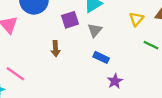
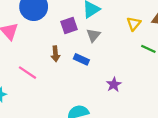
blue rectangle: (101, 57) -> (81, 59), moved
pink line: (15, 74) -> (28, 73), moved

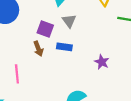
purple square: (69, 26) -> (45, 29), moved, turned -35
pink line: (28, 73) -> (17, 74), turned 66

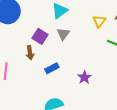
blue rectangle: (64, 47) -> (52, 68), moved, turned -48

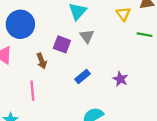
brown arrow: (30, 53) -> (42, 61), moved

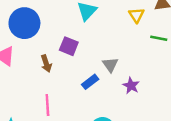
gray triangle: (87, 36) -> (110, 65), moved
pink line: (32, 91) -> (47, 105), moved

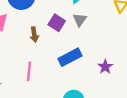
gray triangle: (110, 65) -> (80, 20), moved
blue rectangle: (90, 82) -> (70, 57), size x1.5

